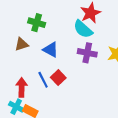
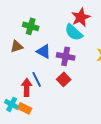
purple cross: (87, 53) -> (66, 56), moved
red square: (58, 78) -> (64, 79), moved
red arrow: (22, 87) -> (27, 87), moved

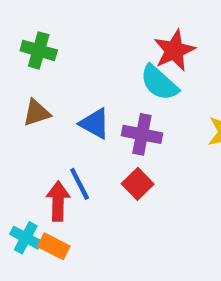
green cross: (31, 26) -> (39, 50), moved

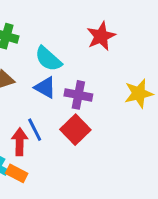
cyan semicircle: (159, 83) -> (48, 59), moved
red square: (138, 184) -> (75, 130), size x1.4

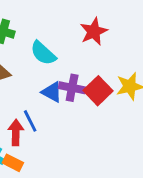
blue triangle: (45, 87) -> (52, 92), moved
red square: (75, 130) -> (98, 91), moved

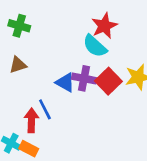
cyan semicircle: (43, 53) -> (95, 46), moved

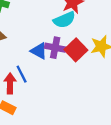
cyan semicircle: (95, 46) -> (64, 20), turned -65

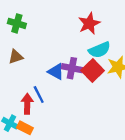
cyan semicircle: (64, 20) -> (99, 50), moved

